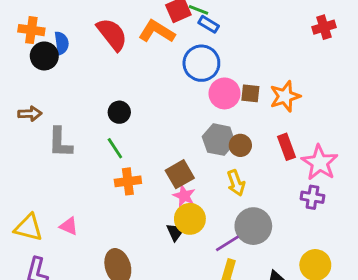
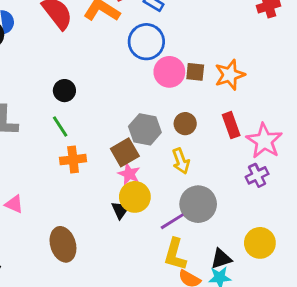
gray hexagon: (219, 140) -> (145, 129), moved
purple cross: (312, 197) -> (257, 175), turned -35

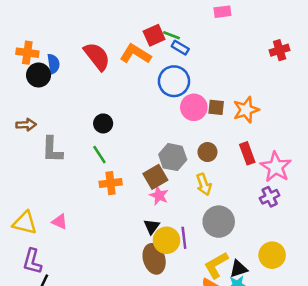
yellow circle: (135, 197) -> (166, 240), moved
purple line: (172, 221) -> (184, 238), moved, turned -65
brown ellipse: (63, 244) -> (154, 259), moved
yellow L-shape: (175, 254) -> (216, 265), moved, turned 44

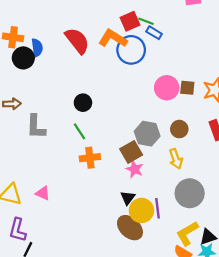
blue circle: (174, 81) -> (131, 50), moved
brown ellipse: (154, 259) -> (130, 228), turned -30

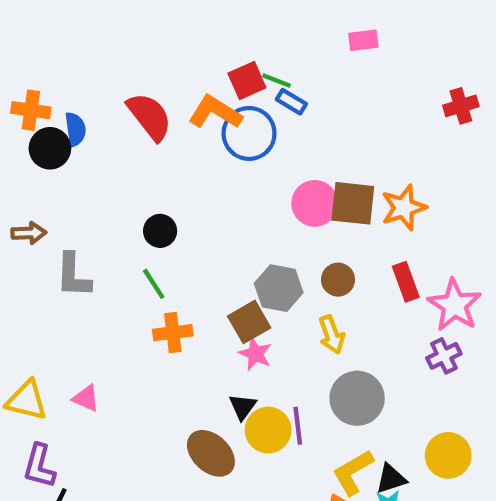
brown square: (187, 88) -> (353, 203), size x1.6
brown ellipse: (130, 228) -> (211, 453), moved

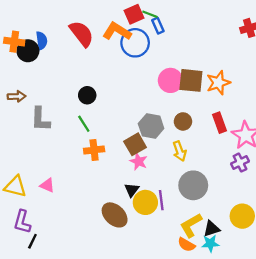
blue rectangle: (291, 102) -> (158, 26), turned 35
orange cross: (31, 110) -> (14, 42), moved

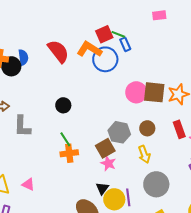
green line: (84, 124) -> (65, 139), moved

